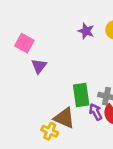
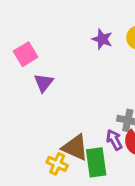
pink square: (24, 43) -> (26, 54), turned 30
green rectangle: (81, 95) -> (96, 162), moved

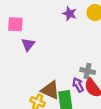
pink square: (26, 54) -> (15, 24), turned 35

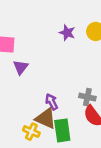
purple arrow: (78, 85) -> (52, 102), moved

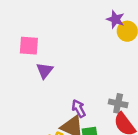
purple star: (67, 33) -> (115, 19), moved

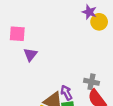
purple arrow: (79, 109) -> (66, 93), moved

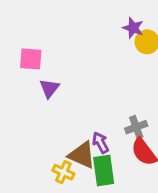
gray cross: (91, 82) -> (136, 127), turned -32

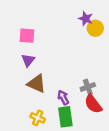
pink square: (31, 59) -> (27, 36), moved
brown triangle: (82, 155) -> (37, 84), moved

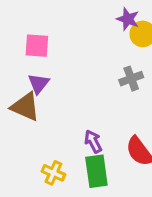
brown triangle: (37, 84) -> (25, 107), moved
gray cross: (88, 87) -> (131, 79), moved

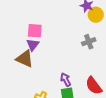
pink square: (37, 46) -> (35, 31), moved

